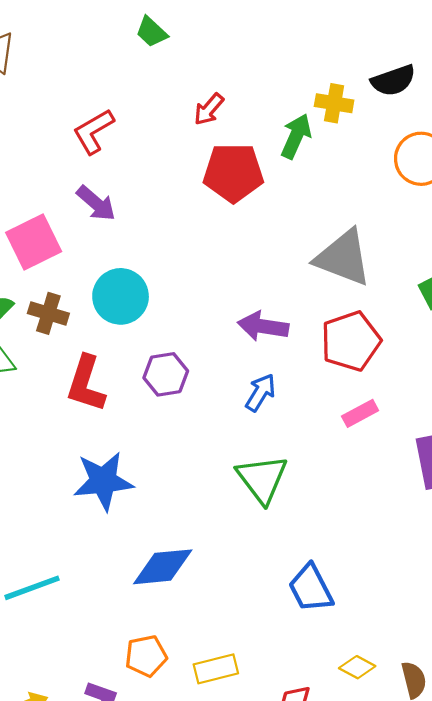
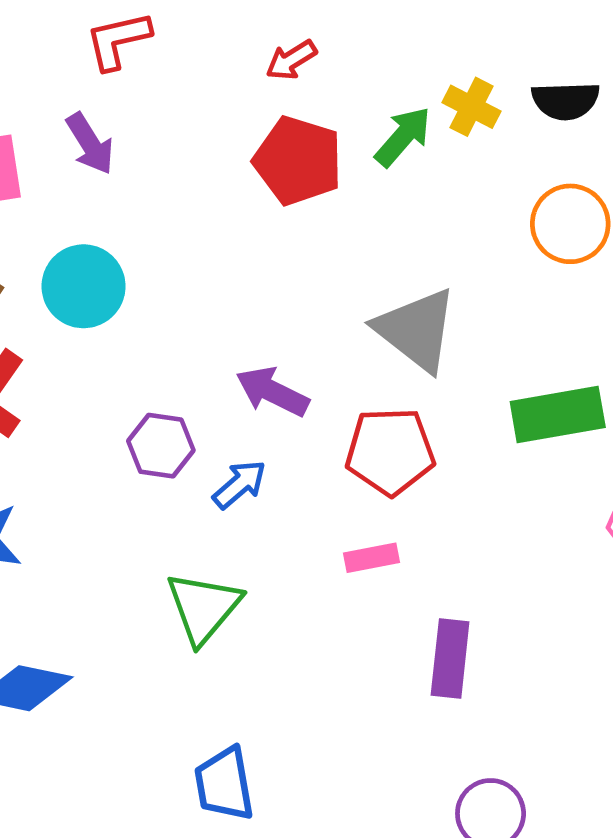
purple hexagon: (166, 374) -> (161, 446), moved

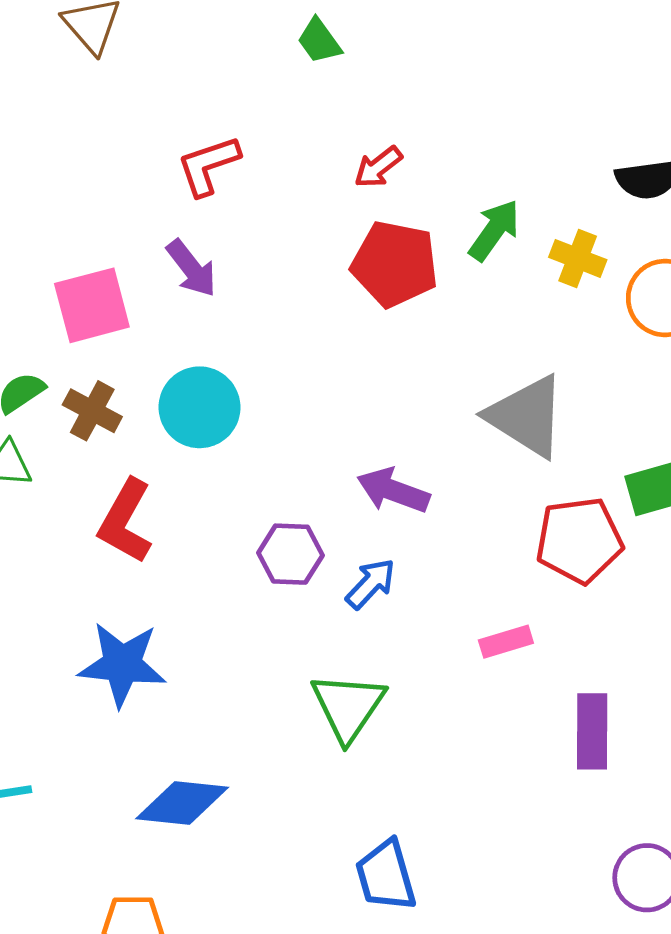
yellow cross: (471, 107) -> (578, 258), moved
red pentagon: (390, 451) -> (579, 540), moved

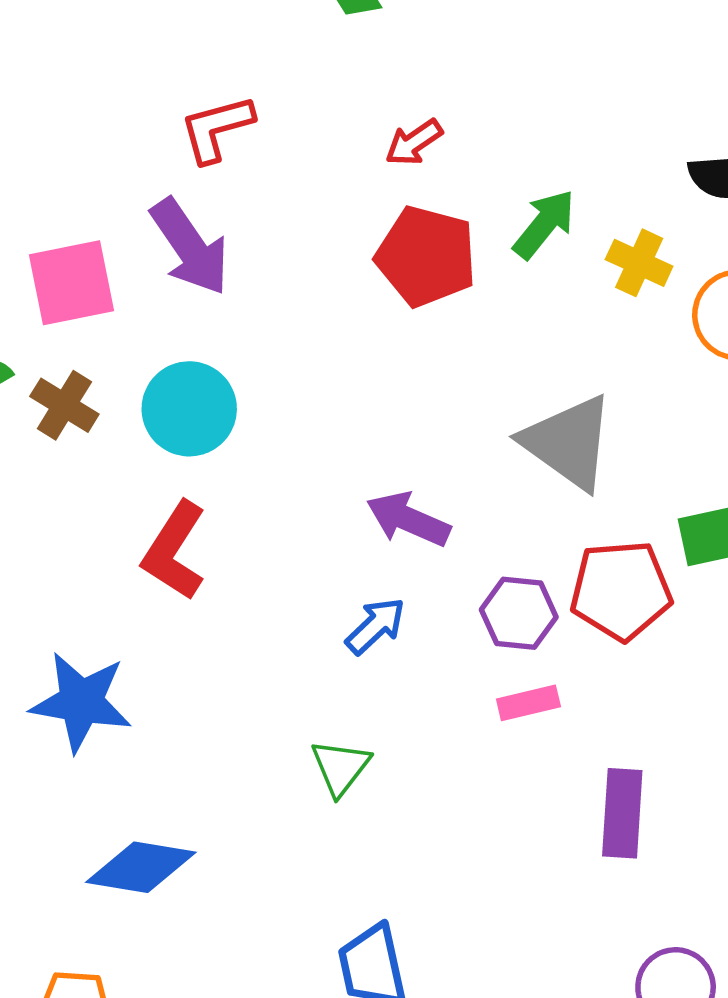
purple arrow: (192, 268) -> (190, 247), size x1.4
red L-shape: (125, 521) -> (174, 551), moved
purple hexagon: (290, 554) -> (519, 613), moved
green triangle: (348, 707) -> (340, 767), size x0.7

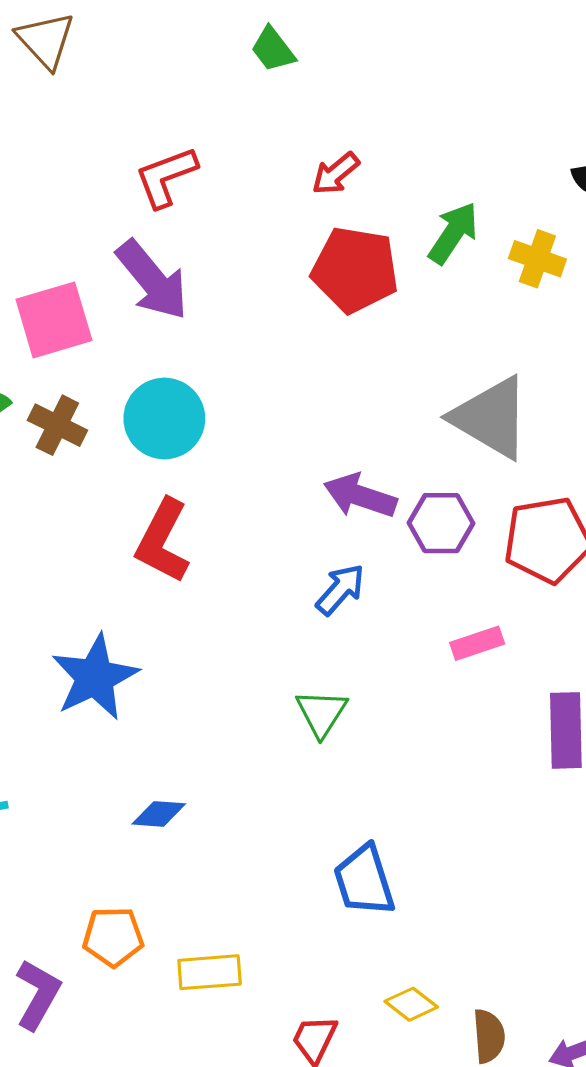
purple hexagon: (519, 613) -> (441, 523), moved
blue star: (81, 702) -> (95, 677), turned -30
blue diamond: (141, 867) -> (159, 814), size x0.6

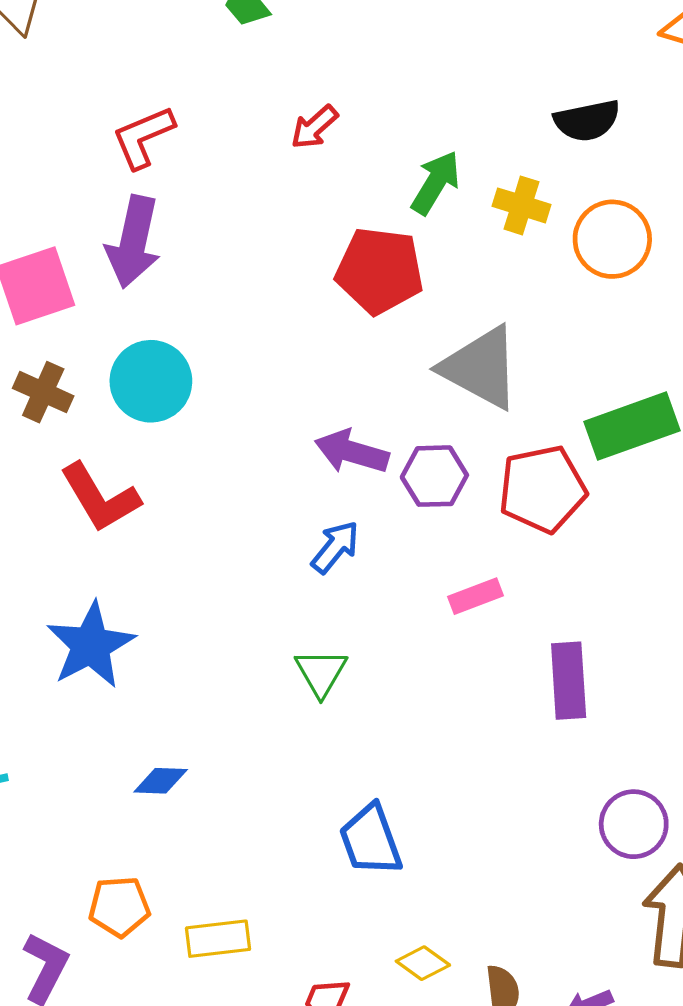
red pentagon: (355, 270) -> (380, 271), moved
purple arrow: (152, 280) -> (133, 242), turned 54
red L-shape: (163, 541) -> (100, 498), moved, turned -56

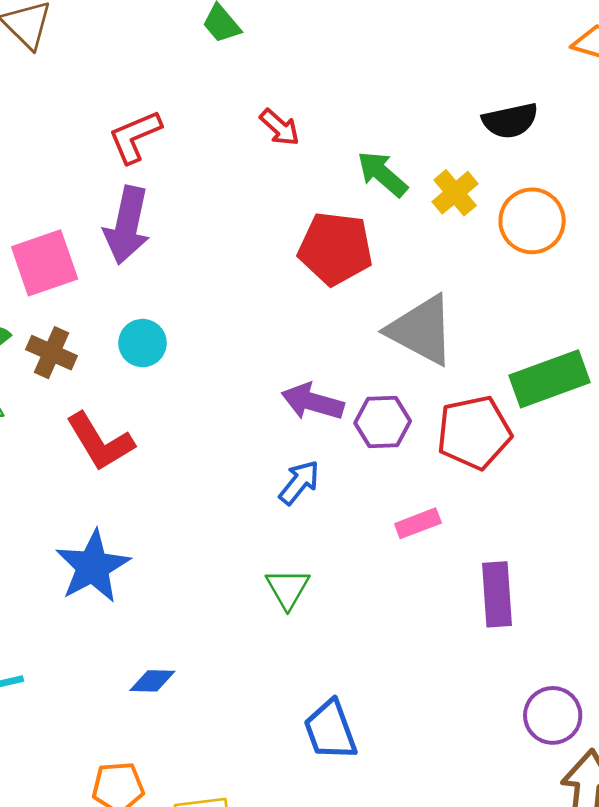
red arrow: (314, 127) -> (280, 127), turned -96
green arrow: (436, 183) -> (382, 174), turned -80
yellow cross: (521, 205) -> (455, 193), turned 33
cyan circle: (151, 381) -> (142, 343), size x0.7

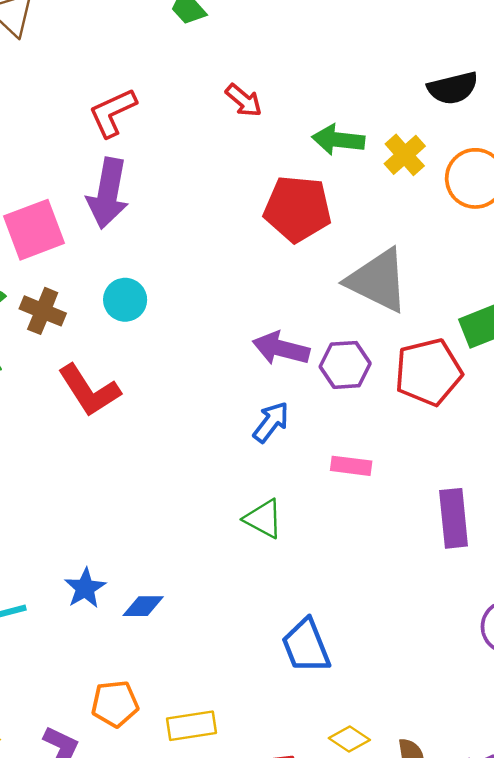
green arrow: (382, 174) -> (338, 140), turned -33
pink rectangle: (418, 523) -> (351, 466), moved, turned 30
blue star: (93, 567) -> (85, 588), moved, size x0.6
green triangle: (288, 589) -> (263, 519), turned -30

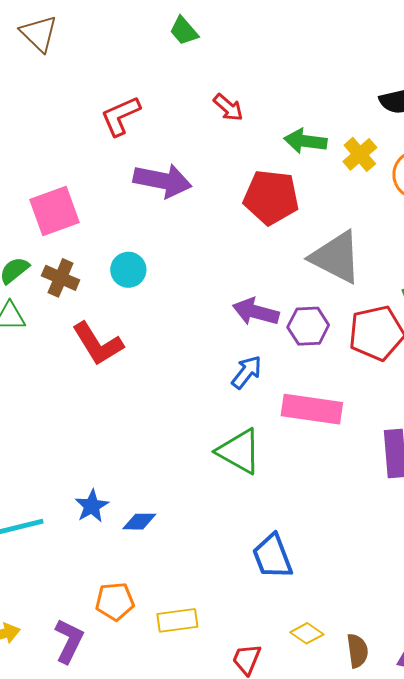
purple arrow: (108, 193) -> (163, 181), moved, turned -90
pink rectangle: (351, 466) -> (312, 409), size x1.8
green triangle: (263, 519) -> (239, 451), size x1.4

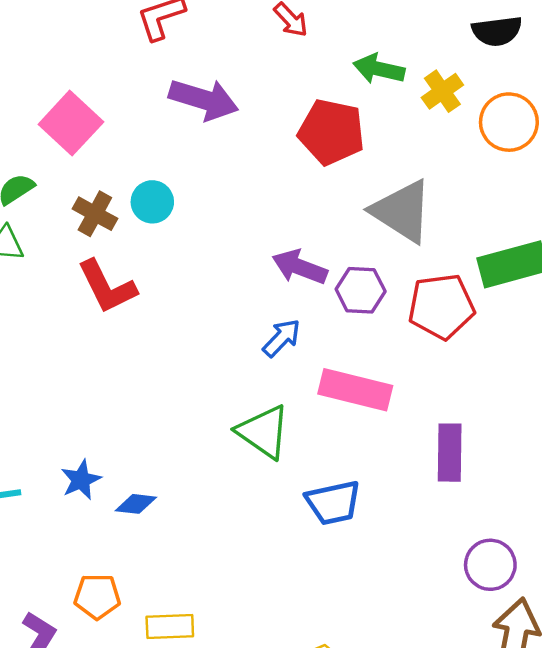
pink square: (54, 211) -> (71, 123), turned -33
brown cross: (61, 278) -> (95, 214), moved
blue trapezoid: (272, 556) -> (333, 503), moved, turned -87

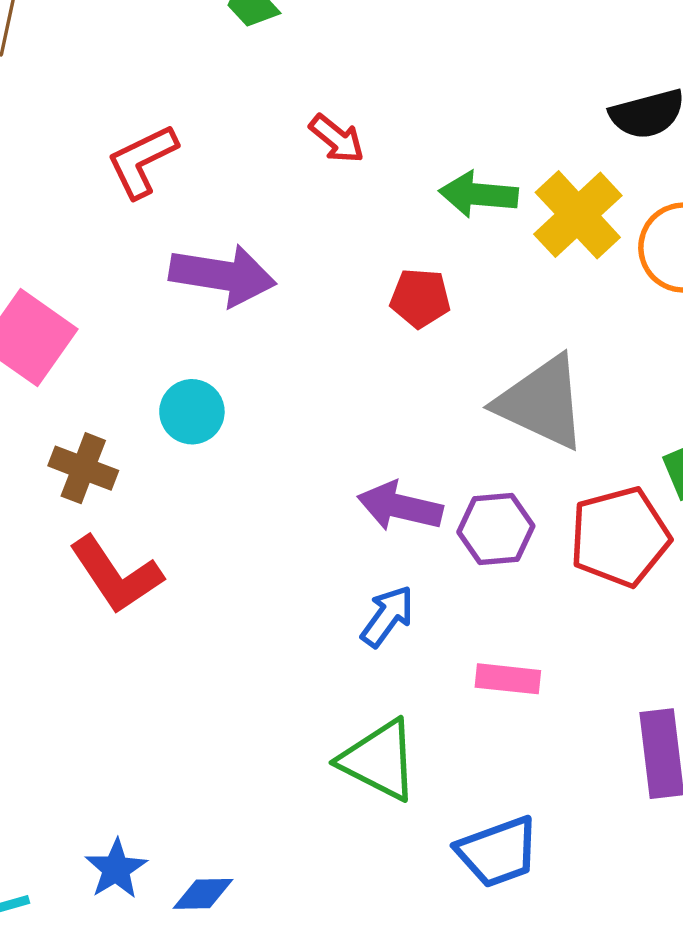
yellow cross: (442, 91) -> (578, 215), size x1.4
red pentagon: (331, 132) -> (420, 298), size x0.6
cyan circle: (152, 202) -> (192, 412), moved
pink rectangle: (355, 390) -> (508, 679), size x0.6

